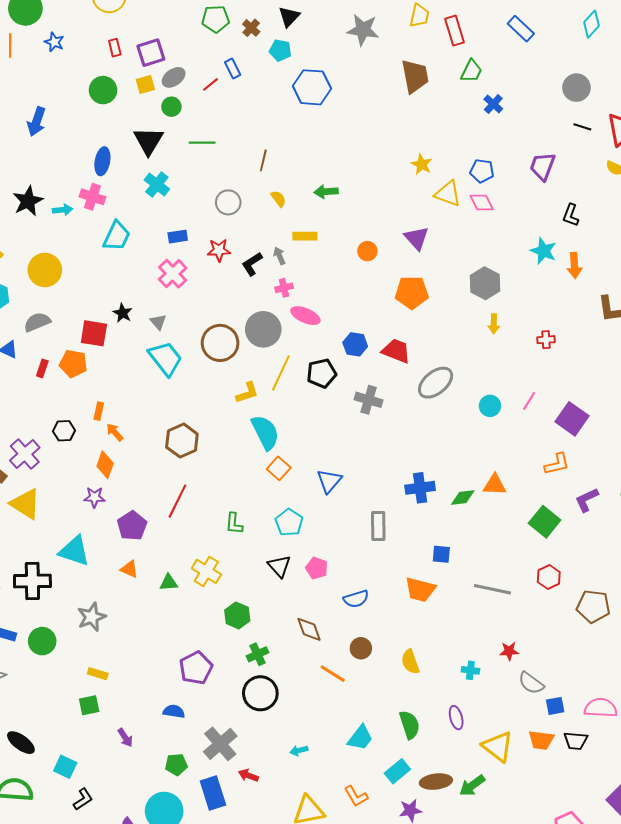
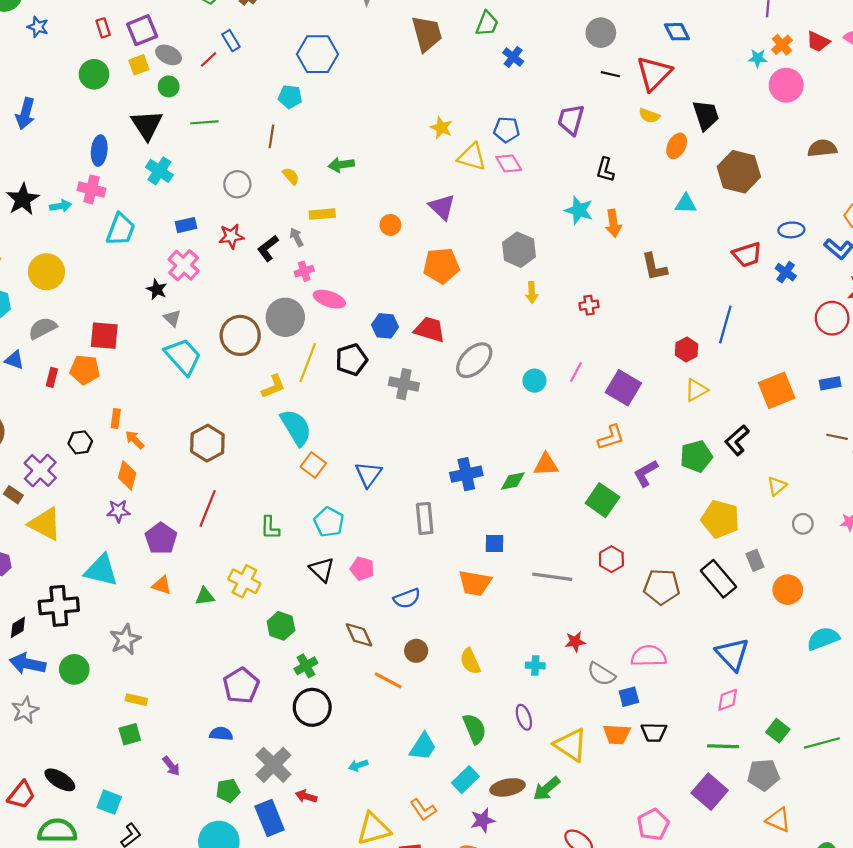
cyan pentagon: (280, 50) -> (290, 97), moved
gray ellipse: (174, 77) -> (169, 55), turned 65
black star: (123, 313) -> (157, 289), moved
pink semicircle: (601, 708) -> (649, 656), moved

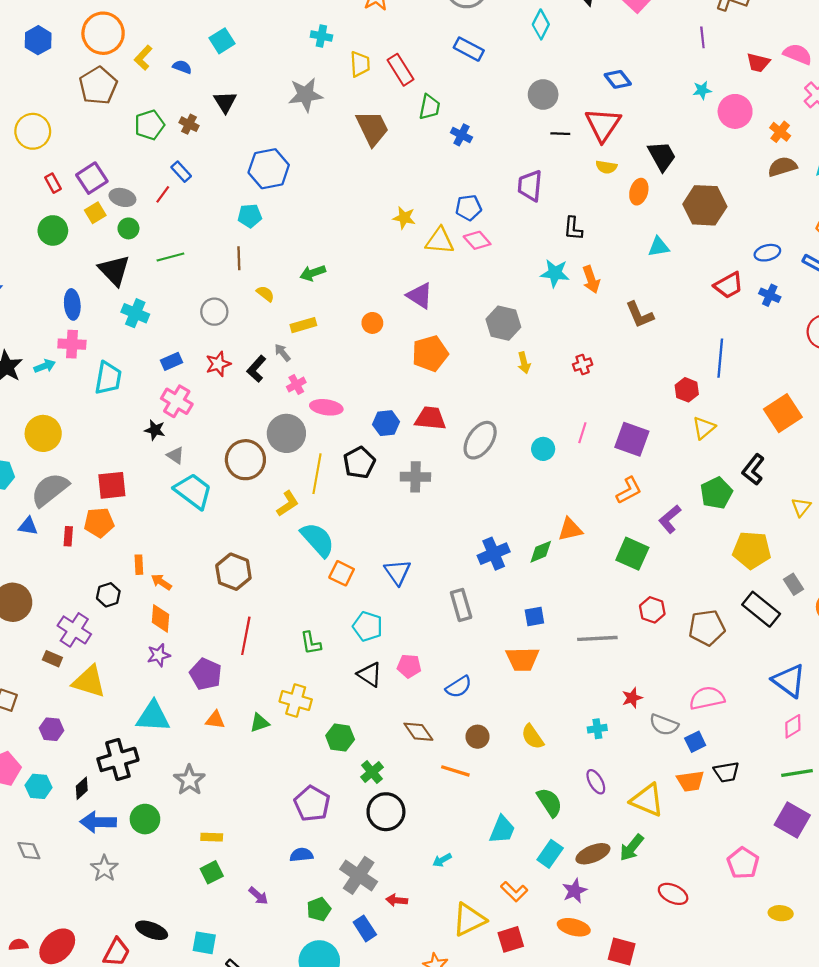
orange cross: (782, 45) -> (780, 132), moved
gray semicircle: (43, 328) -> (50, 490), size x1.4
blue rectangle: (270, 818) -> (365, 928), size x0.7

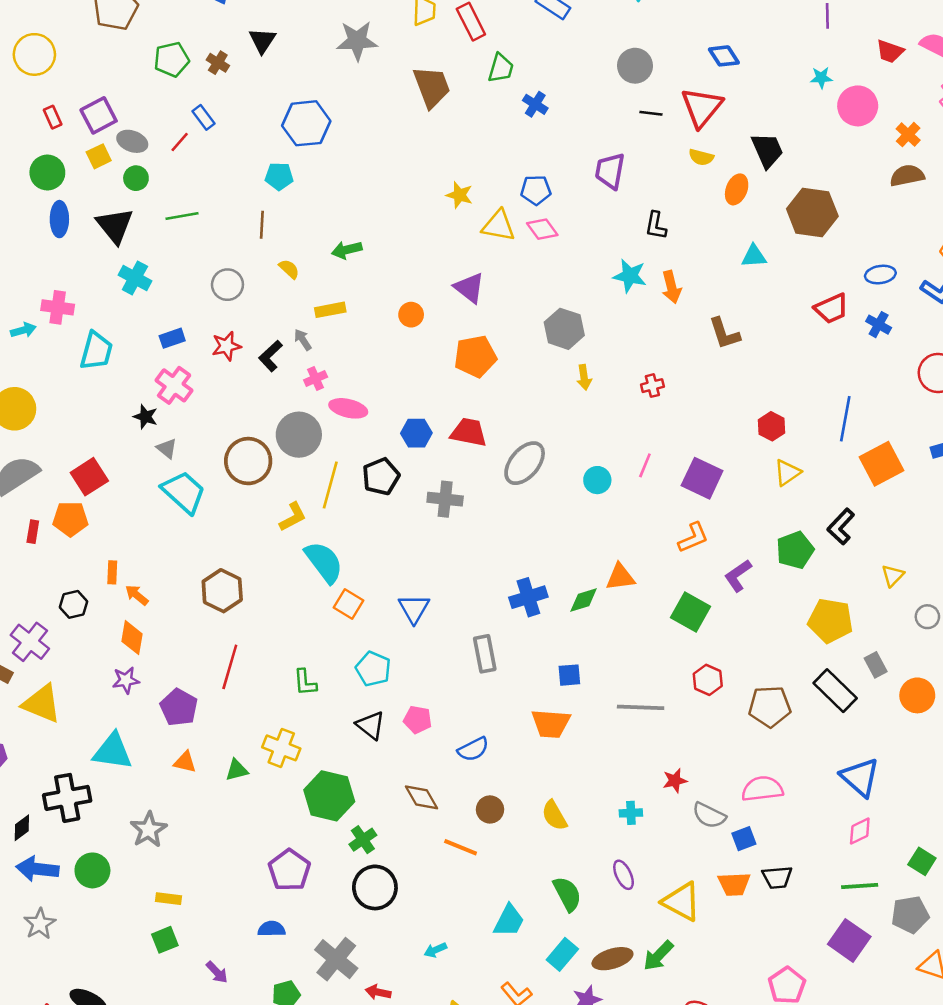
blue ellipse: (72, 304) -> (59, 219), moved
blue line: (720, 358) -> (845, 419), moved
red square: (112, 485) -> (89, 477), turned -32
green hexagon: (340, 738) -> (329, 796), size x1.5

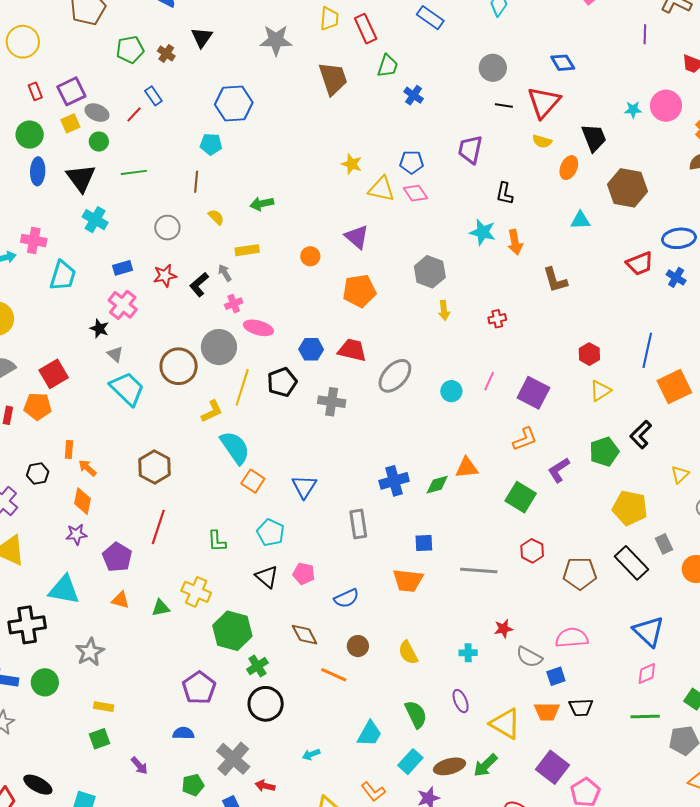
cyan star: (821, 78) -> (633, 110), moved
blue ellipse: (880, 275) -> (679, 238), size x1.4
purple square: (849, 940) -> (553, 767), moved

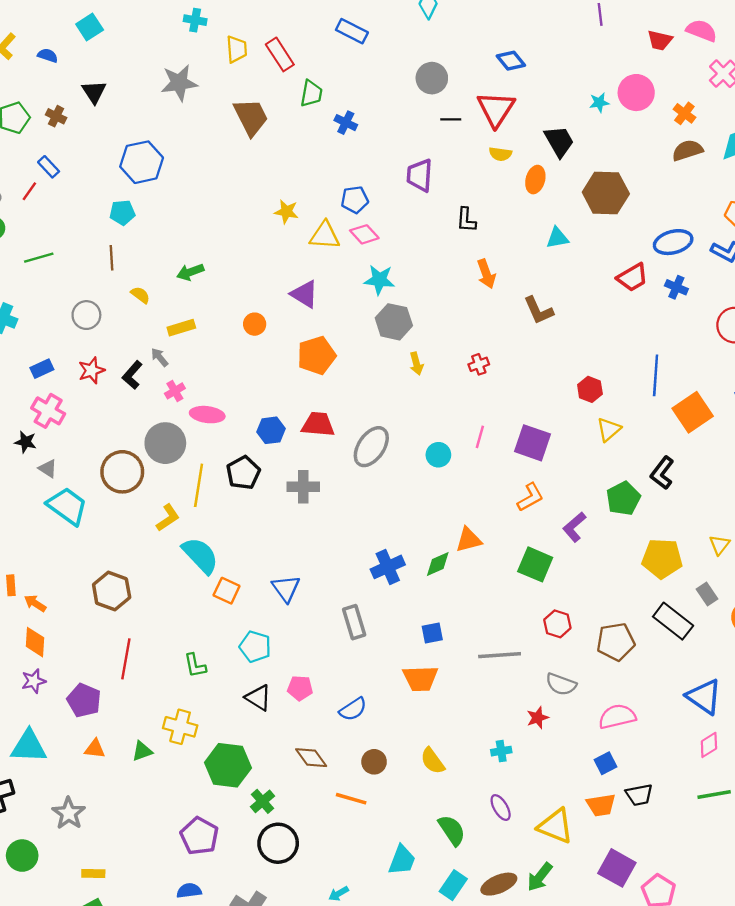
cyan star: (483, 232) -> (379, 280), moved
yellow triangle: (680, 474) -> (719, 545), moved
gray semicircle: (529, 657) -> (561, 684), moved

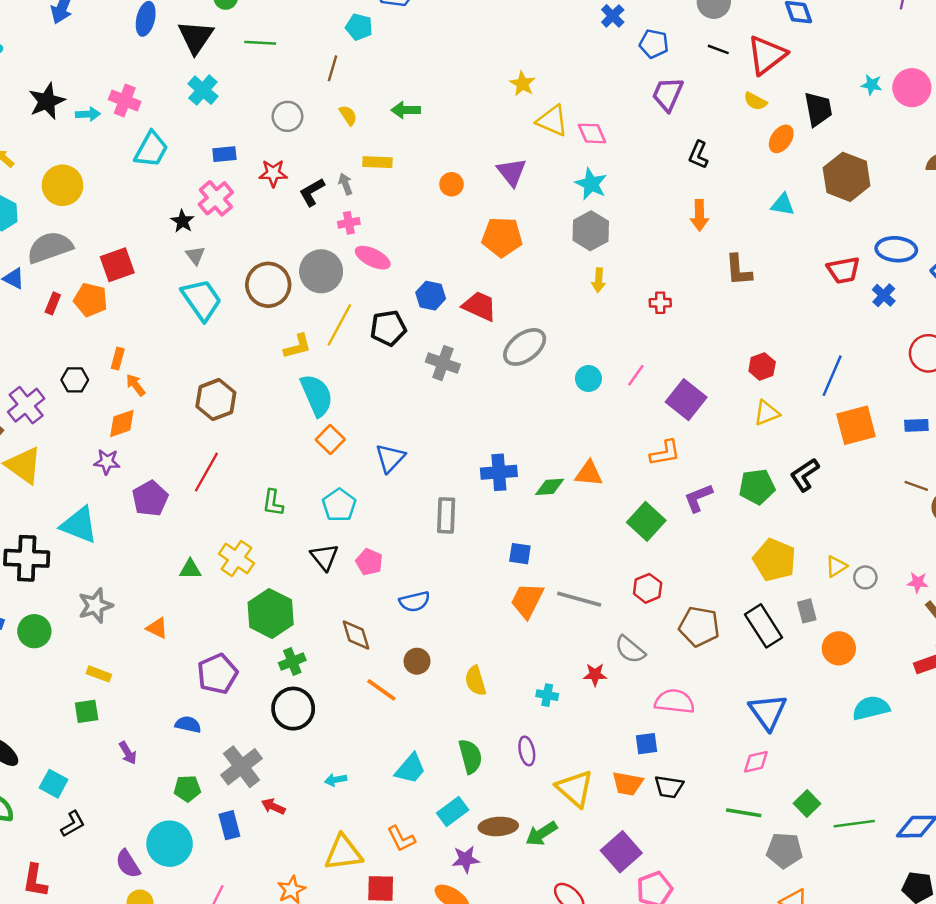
blue pentagon: (355, 200) -> (654, 44), moved
orange diamond: (35, 642) -> (122, 423), turned 48
orange trapezoid: (420, 679) -> (527, 600), moved, turned 99
orange triangle: (95, 749) -> (157, 628), moved

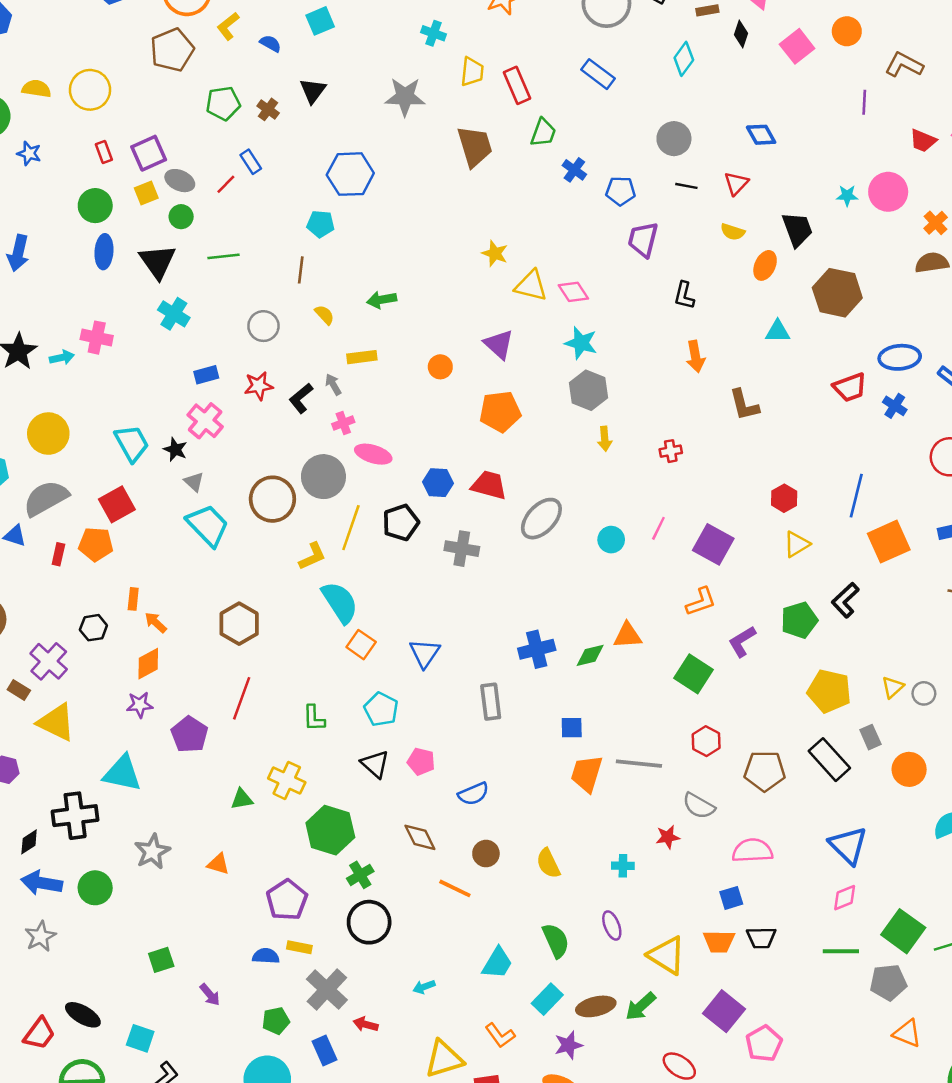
red triangle: (767, 55) -> (736, 183), size x0.6
cyan trapezoid: (151, 149) -> (132, 443), moved, turned -48
yellow rectangle: (99, 674) -> (299, 947), moved
green square: (807, 804) -> (903, 931), size x1.6

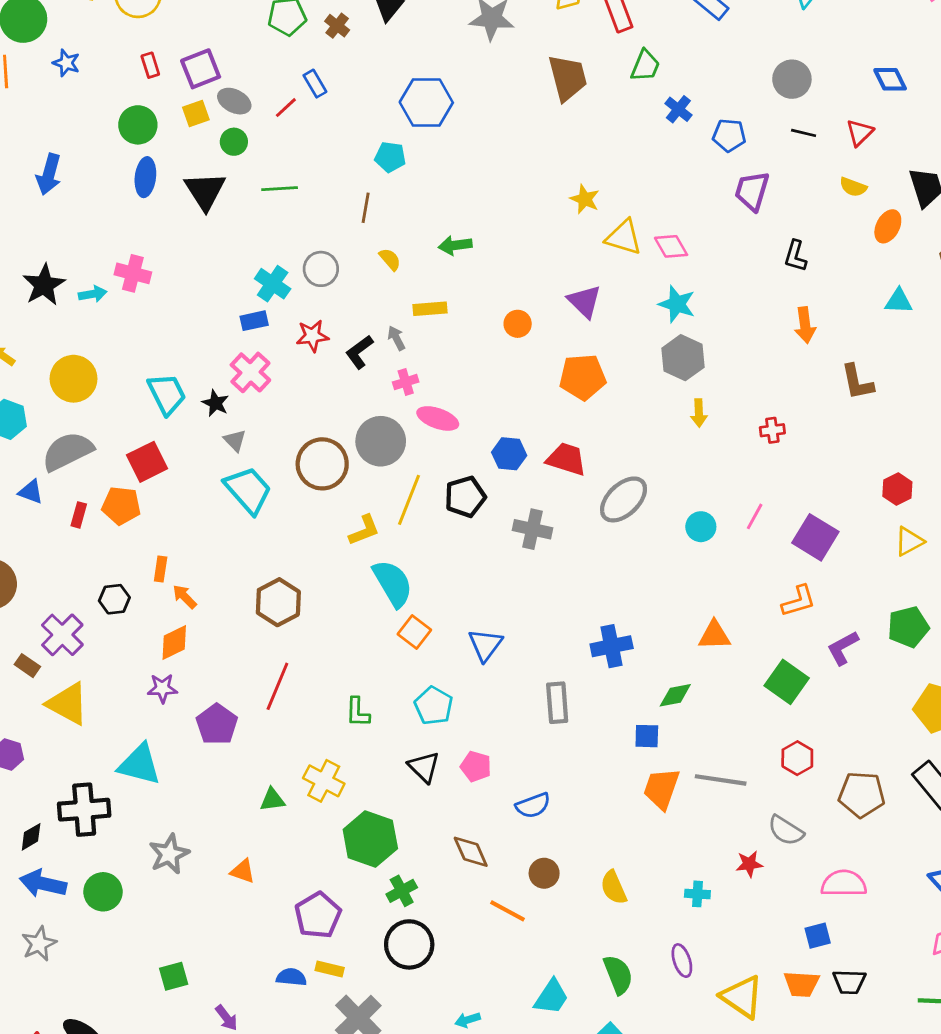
cyan cross: (174, 314) -> (273, 284), moved
green diamond: (590, 655) -> (675, 695), moved

